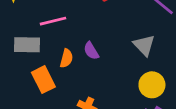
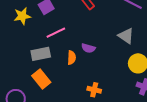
purple semicircle: (91, 51) -> (88, 48), turned -32
orange rectangle: (43, 80) -> (41, 79), moved

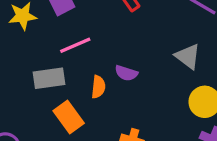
orange rectangle: (41, 79) -> (69, 117), moved

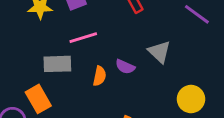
gray triangle: (188, 56) -> (159, 52), moved
orange rectangle: (69, 117) -> (38, 99), moved

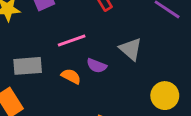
pink line: (83, 38) -> (72, 40), moved
orange semicircle: (100, 76) -> (71, 76), turned -72

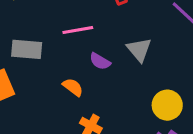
orange semicircle: (71, 76) -> (73, 87), moved

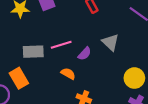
pink line: (78, 30) -> (61, 45), moved
purple semicircle: (100, 61) -> (85, 54), turned -72

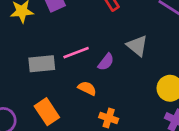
orange rectangle: (19, 78) -> (47, 112), moved

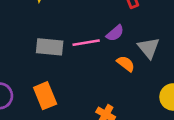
purple semicircle: (106, 62) -> (115, 33), moved
orange semicircle: (87, 88) -> (126, 64), moved

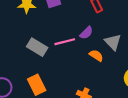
gray rectangle: (50, 47) -> (37, 47), turned 30

